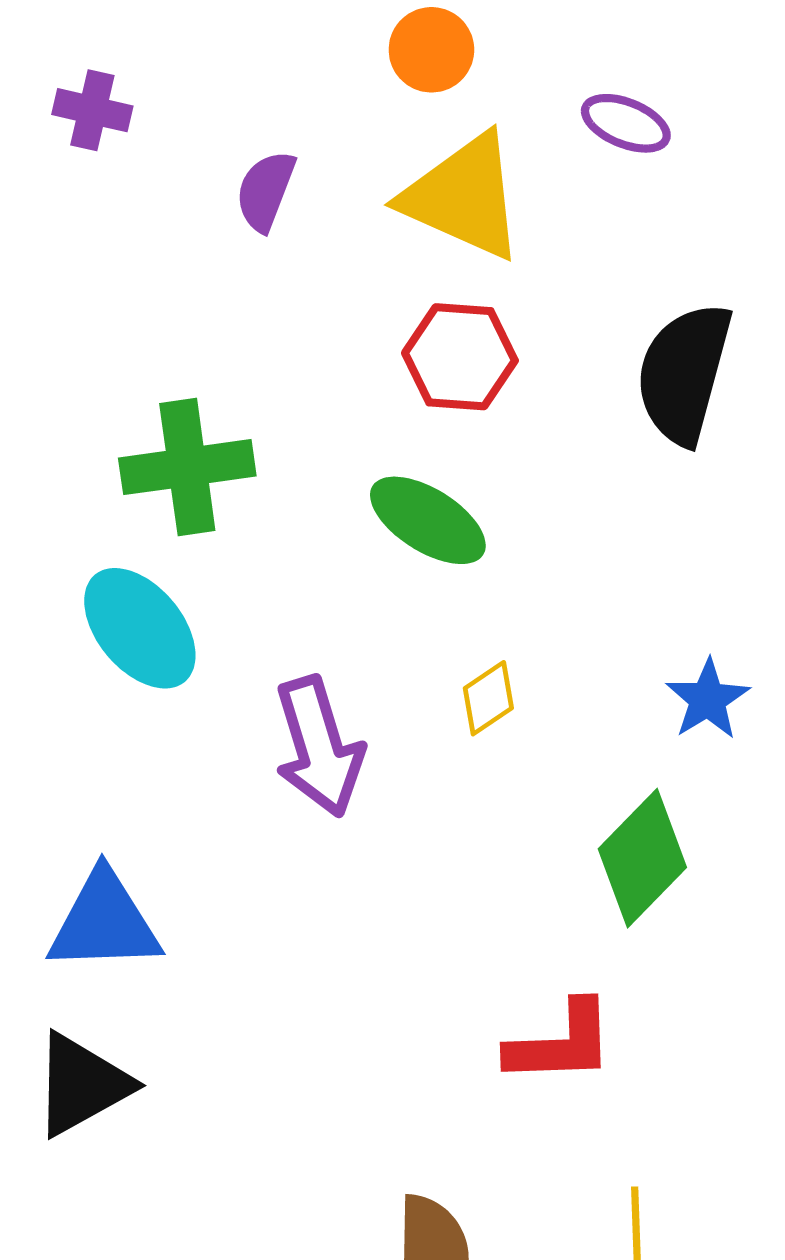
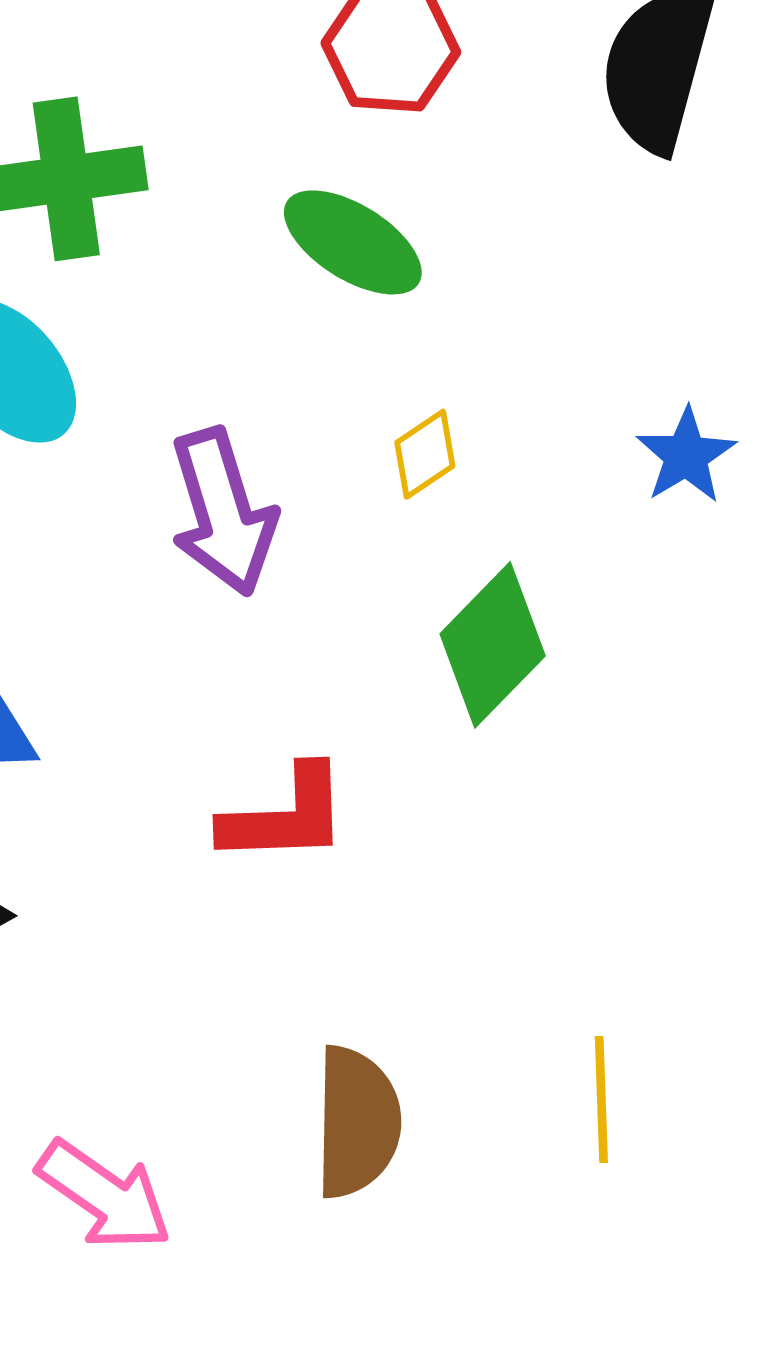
green diamond: (642, 858) -> (493, 645), moved
red L-shape: (561, 1043) -> (285, 816), moved

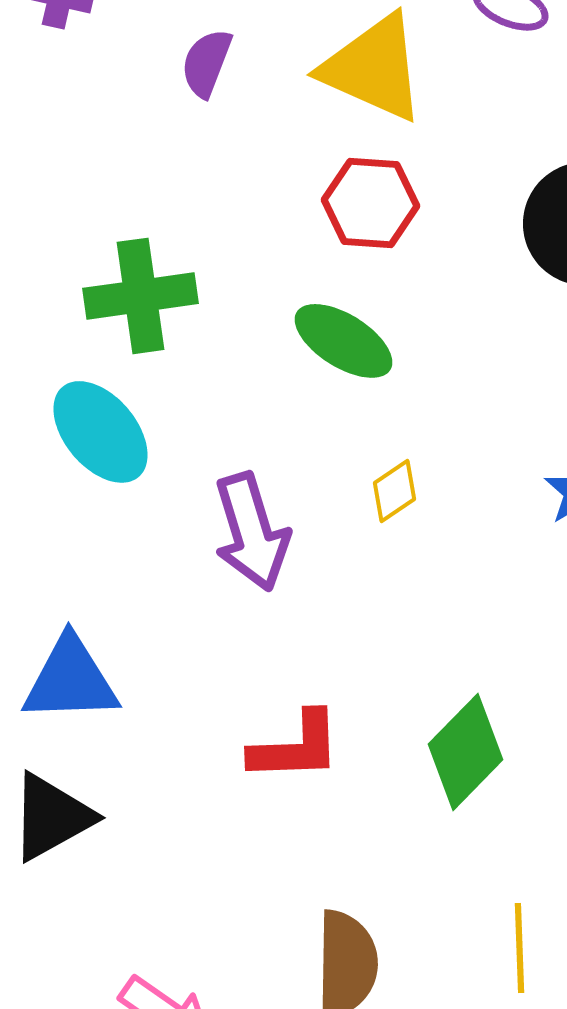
green diamond: (493, 645) -> (466, 752), moved

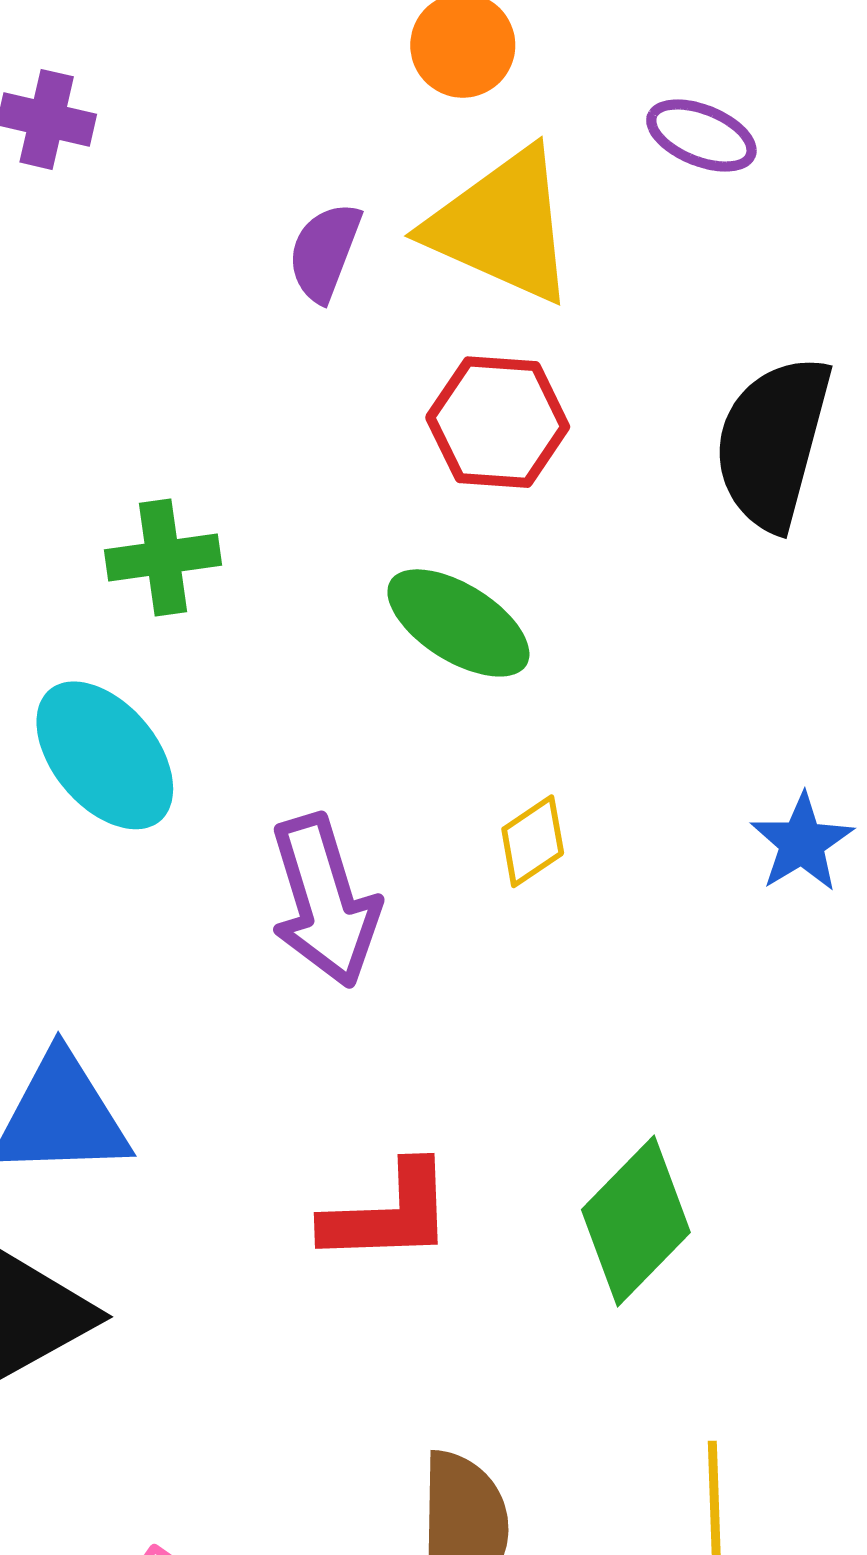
purple semicircle: (206, 63) -> (325, 252), moved
green cross: (140, 296) -> (163, 557), size x0.7

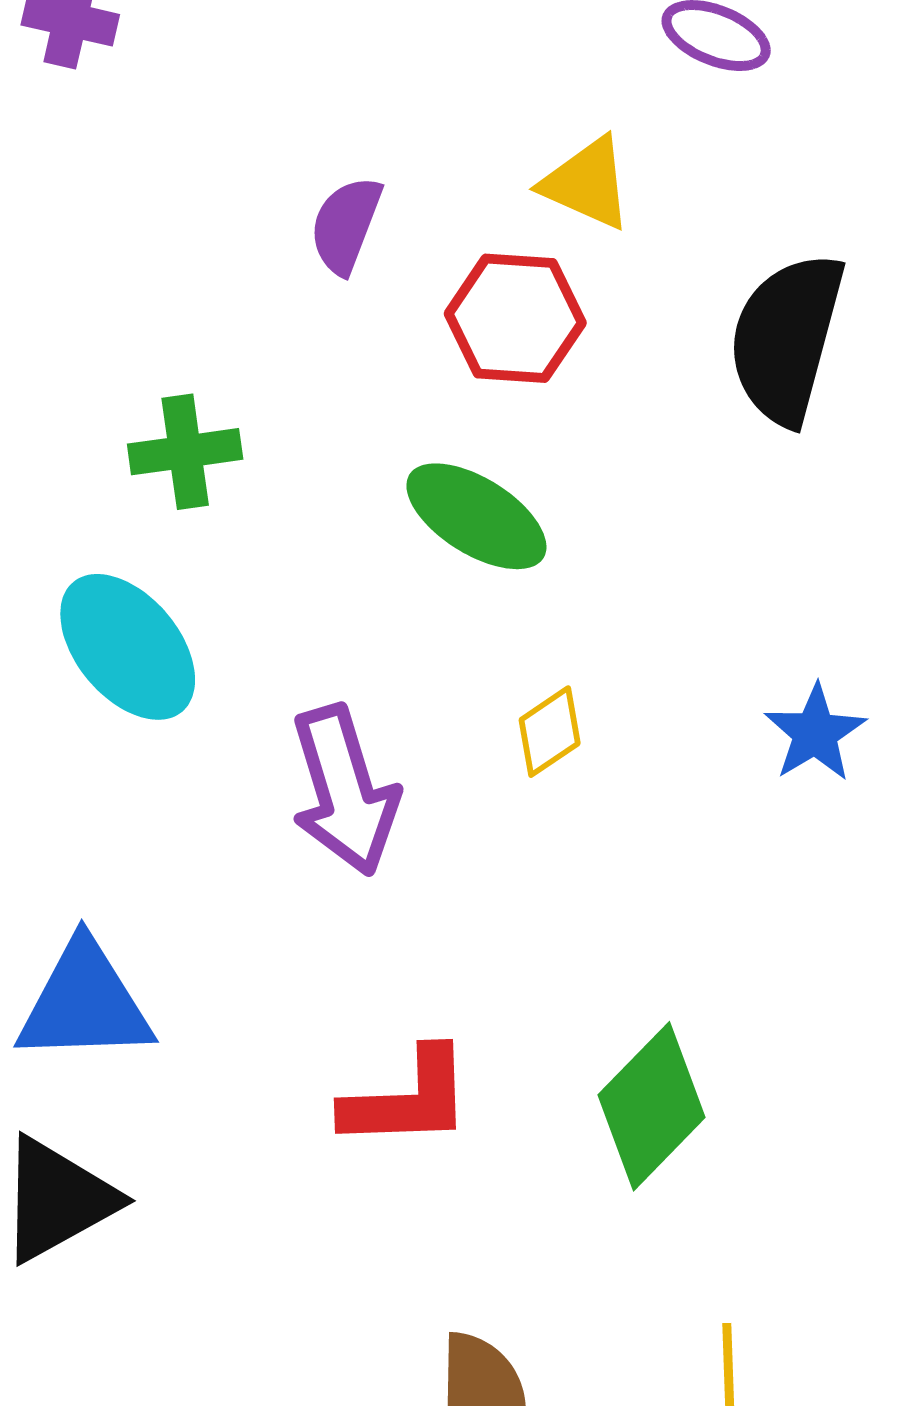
yellow triangle: (502, 226) -> (587, 183), moved, size x0.6
purple semicircle: (325, 252) -> (346, 225), moved

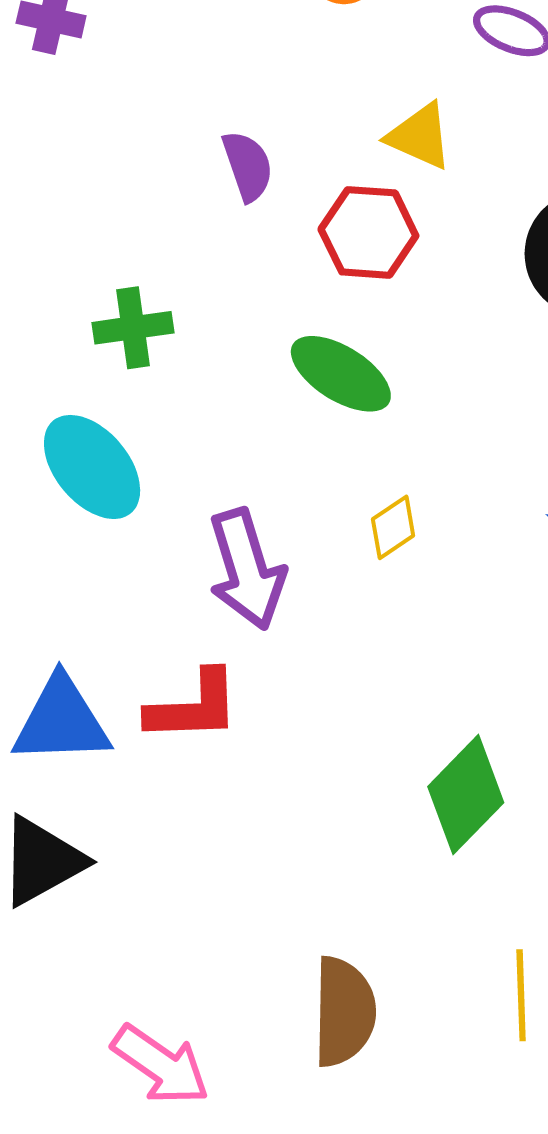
purple semicircle: (346, 225) -> (248, 166), turned 140
red L-shape: (408, 1099) -> (193, 707), moved

